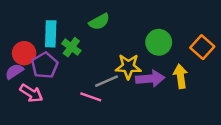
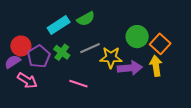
cyan rectangle: (51, 34) -> (59, 25), moved, turned 55
green cross: (71, 47) -> (62, 52), moved
orange square: (202, 47) -> (160, 44), moved
gray line: (107, 81) -> (90, 48), moved

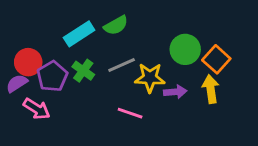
purple arrow: (130, 68) -> (175, 92), size x0.7
pink line: (78, 84) -> (130, 113), moved

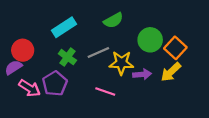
green semicircle: (116, 25) -> (113, 20), moved
purple pentagon: (52, 76) -> (55, 83), moved
yellow arrow: (211, 89) -> (171, 72), turned -125

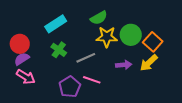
gray line: (98, 52) -> (86, 58), moved
yellow star: (121, 63) -> (107, 37), moved
purple semicircle: (13, 67) -> (22, 59), moved
purple pentagon: (55, 83) -> (70, 87), moved

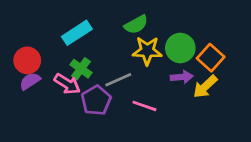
purple arrow: (124, 65) -> (182, 77), moved
pink arrow: (26, 77) -> (67, 84), moved
pink line: (92, 80) -> (144, 106), moved
purple pentagon: (70, 87) -> (96, 100), moved

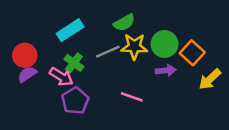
gray line: (118, 80) -> (108, 52), moved
yellow arrow: (205, 87) -> (210, 79), moved
purple pentagon: (96, 100) -> (75, 101), moved

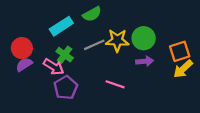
green semicircle: (124, 23) -> (92, 14), moved
orange square: (192, 53) -> (180, 51), moved, turned 30

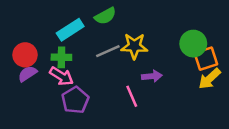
green circle: (144, 38) -> (193, 44), moved
green cross: (65, 55) -> (61, 57), moved, turned -35
purple arrow: (145, 61) -> (152, 76), moved
pink line: (115, 84) -> (132, 96), turned 48

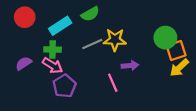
red circle: (25, 55) -> (25, 17), moved

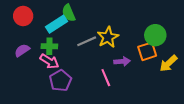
green semicircle: (90, 14) -> (69, 13), moved, turned 96
yellow star: (115, 40) -> (108, 37), turned -30
orange square: (176, 50) -> (147, 51), moved
purple semicircle: (24, 63) -> (22, 50), moved

